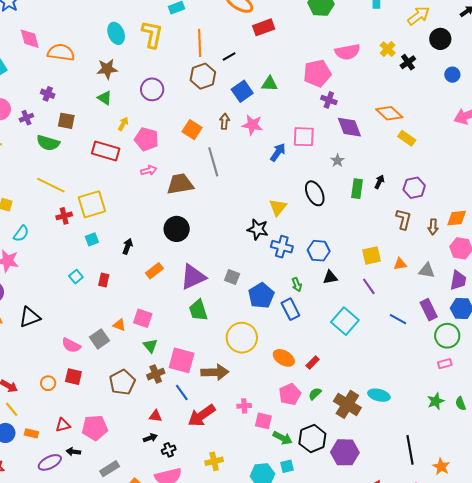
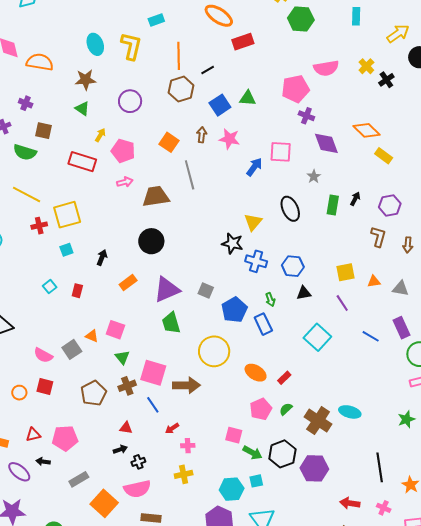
pink cross: (244, 406) -> (188, 446), moved
red arrow: (202, 416) -> (172, 428), size x0.5
purple ellipse: (50, 462) -> (19, 472), turned 65

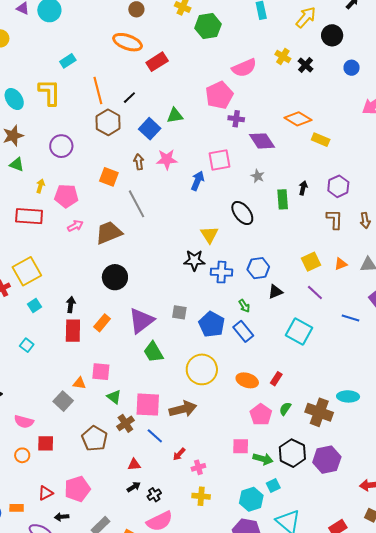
red rectangle: (77, 291) -> (73, 331), moved, size x1.6
pink semicircle: (43, 355) -> (24, 422), moved
yellow cross: (184, 474) -> (201, 496), turned 30

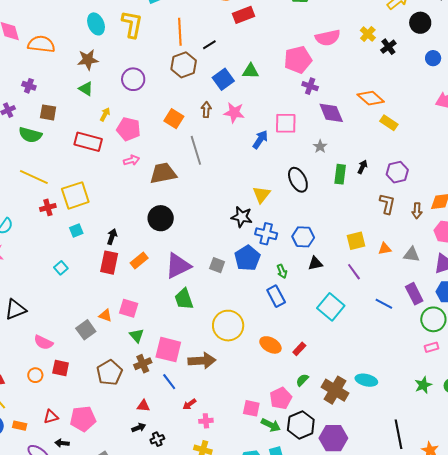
blue pentagon: (212, 324) -> (247, 258), moved
pink pentagon: (261, 415) -> (281, 398), moved

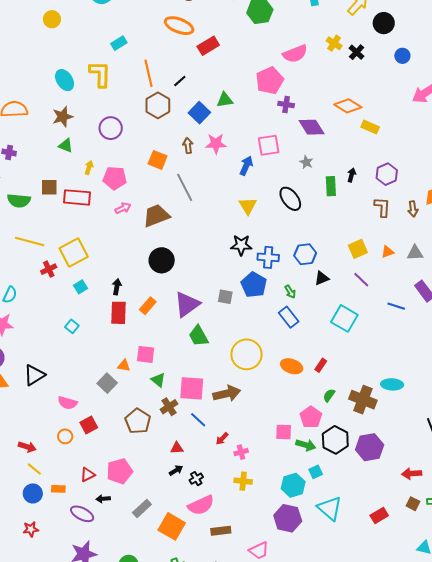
brown square: (48, 112) -> (49, 187), moved
yellow triangle: (261, 195) -> (248, 206), moved
red square: (61, 368) -> (89, 425), turned -30

